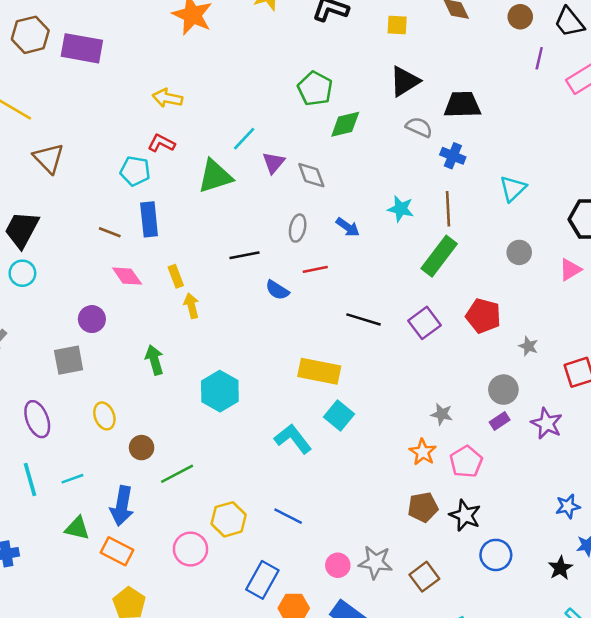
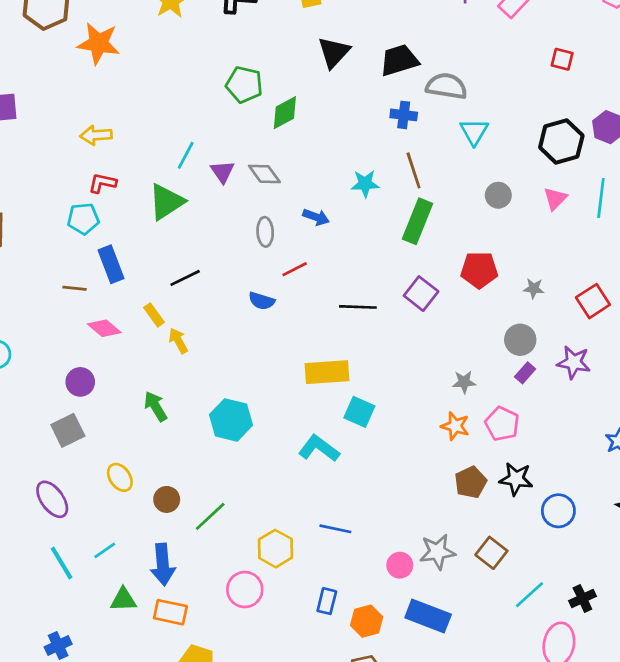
gray semicircle: (419, 127) -> (446, 86), moved, size x1.4
black line: (244, 255) -> (185, 278), moved
blue rectangle: (262, 580) -> (327, 601), size x0.7

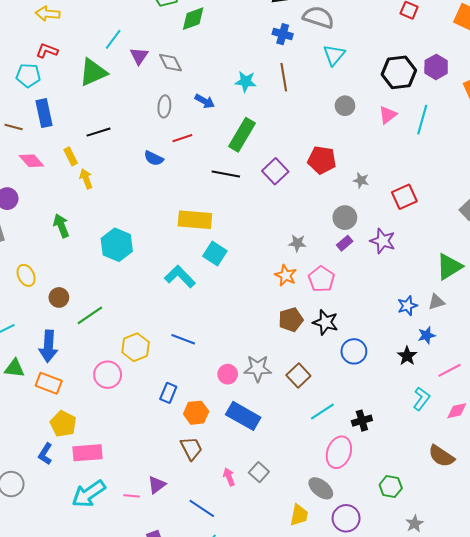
green rectangle: (418, 221) -> (242, 135), moved

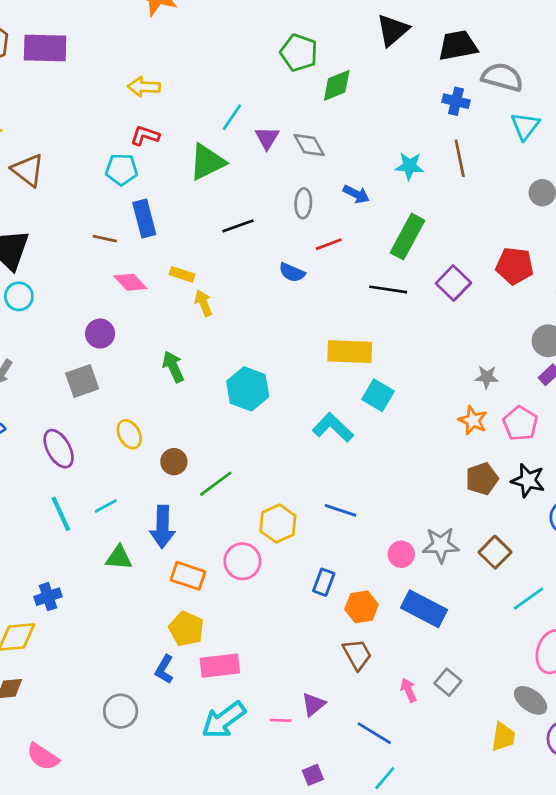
black line: (99, 132) -> (238, 226), moved
yellow rectangle: (71, 156) -> (182, 274), turned -42
orange rectangle: (49, 383) -> (188, 576), moved

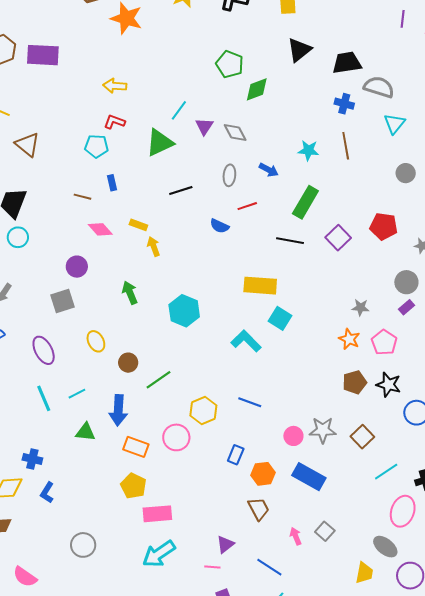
blue rectangle: (144, 218) -> (112, 183), size x0.6
blue cross: (48, 597) -> (32, 459), turned 30
blue L-shape: (164, 669) -> (47, 493), moved
pink line: (281, 720) -> (212, 567), moved

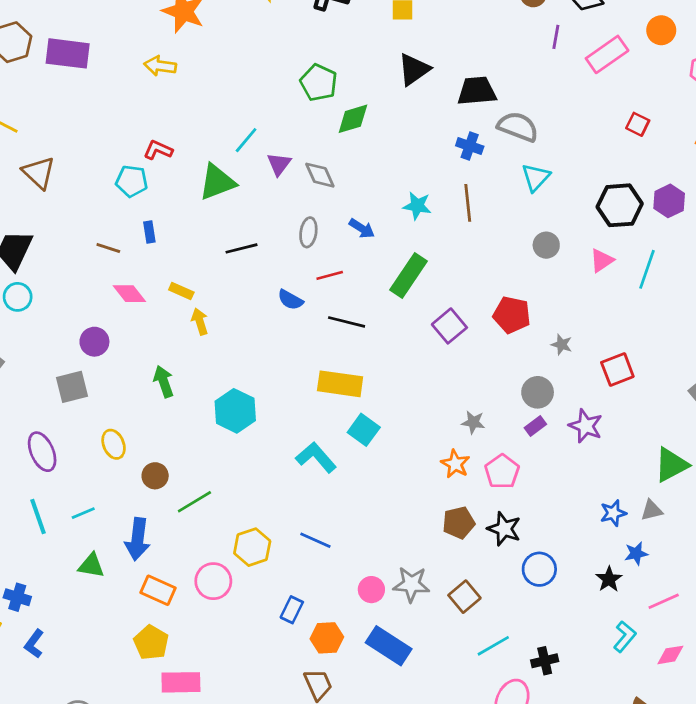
yellow arrow: (115, 86) -> (160, 66), moved
black line: (290, 241) -> (347, 322), moved

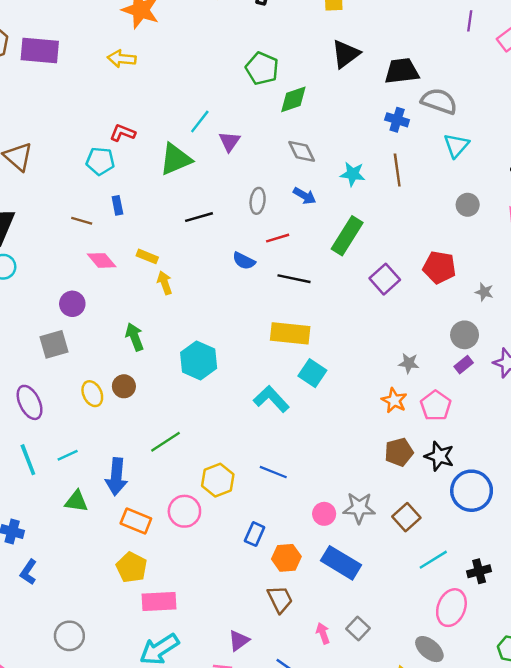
gray diamond: (320, 175) -> (302, 151), moved
brown circle: (155, 476) -> (124, 386), moved
blue circle: (539, 569) -> (472, 491), size x1.4

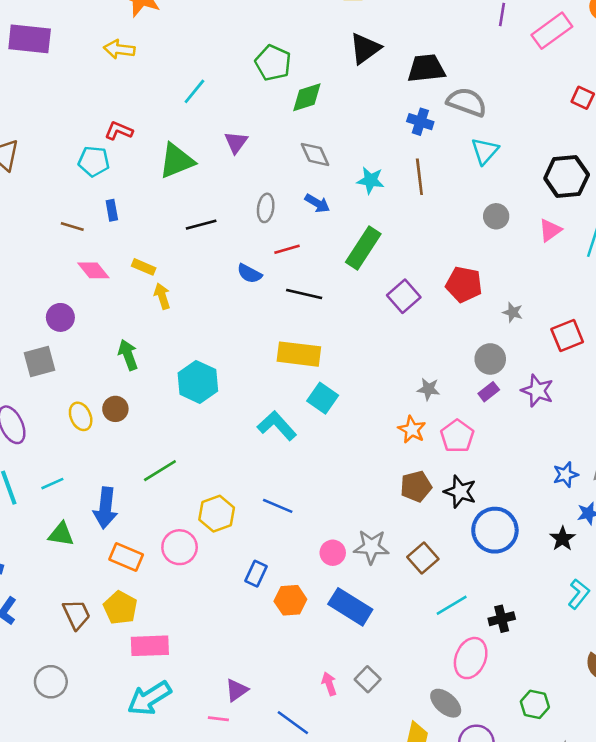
cyan line: (200, 122) -> (194, 91), moved
brown trapezoid: (280, 599) -> (76, 614), moved

